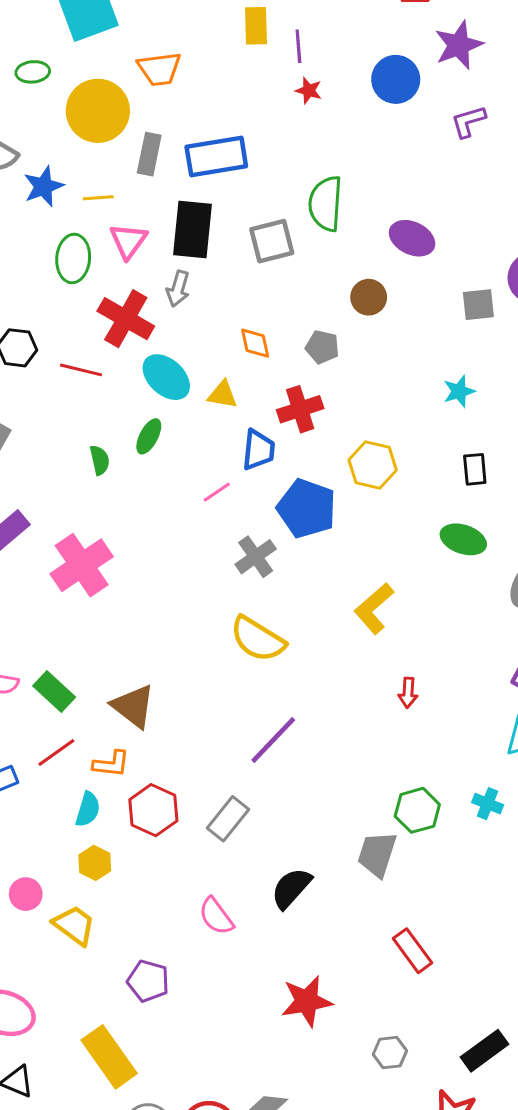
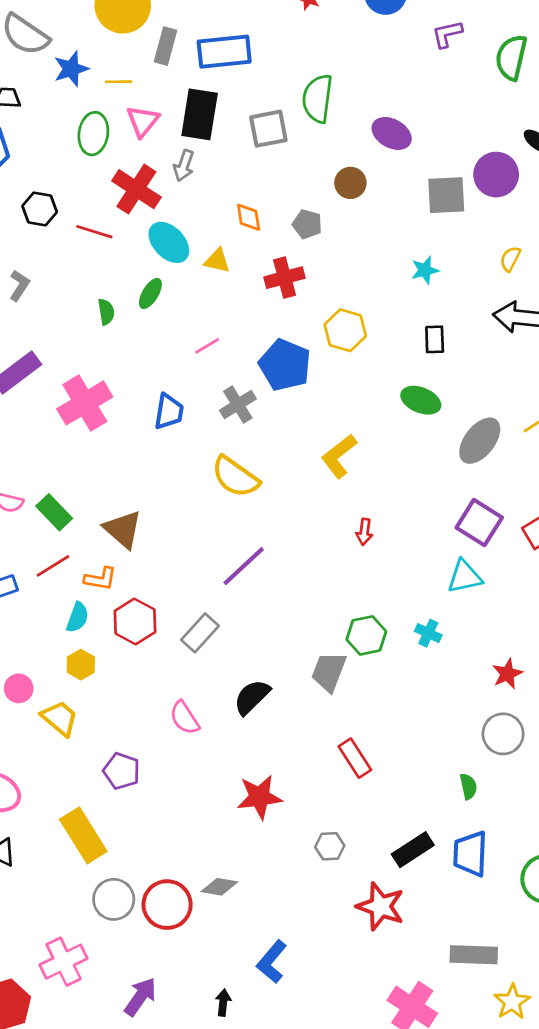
gray square: (478, 305) -> (446, 195), size x1.4
blue trapezoid: (258, 450) -> (169, 412), moved

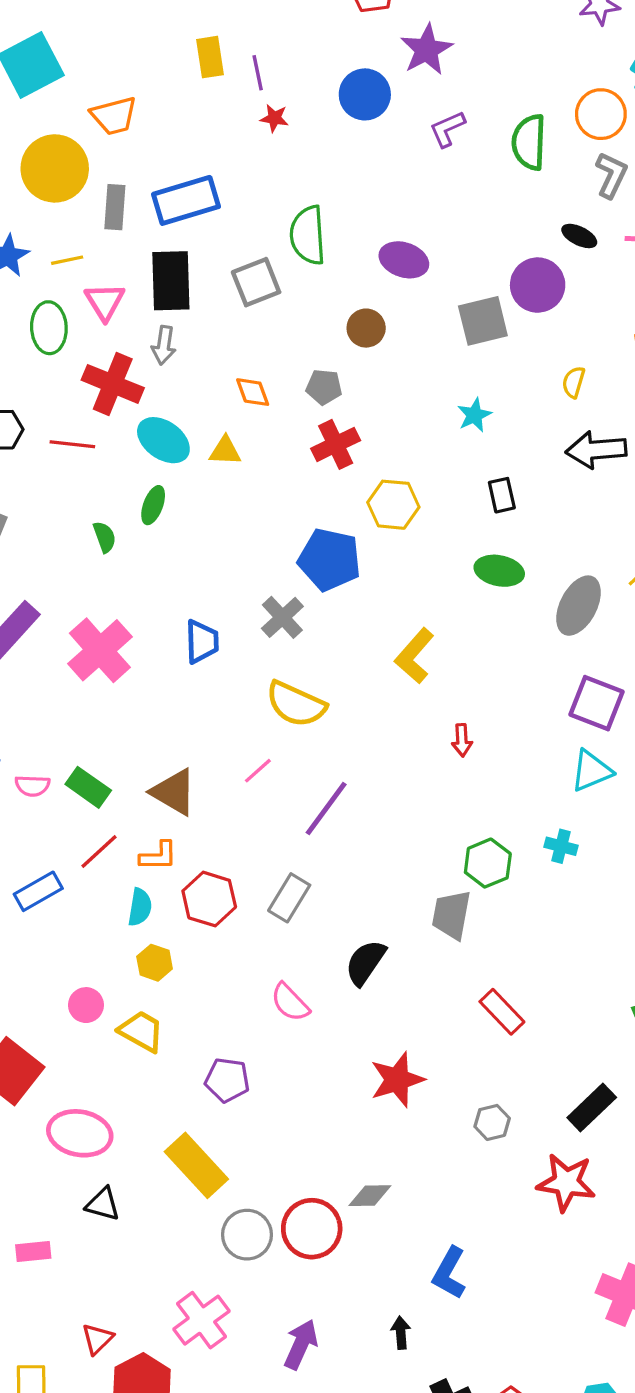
red cross: (285, 278) -> (336, 444), moved
pink line: (207, 346) -> (258, 771), moved

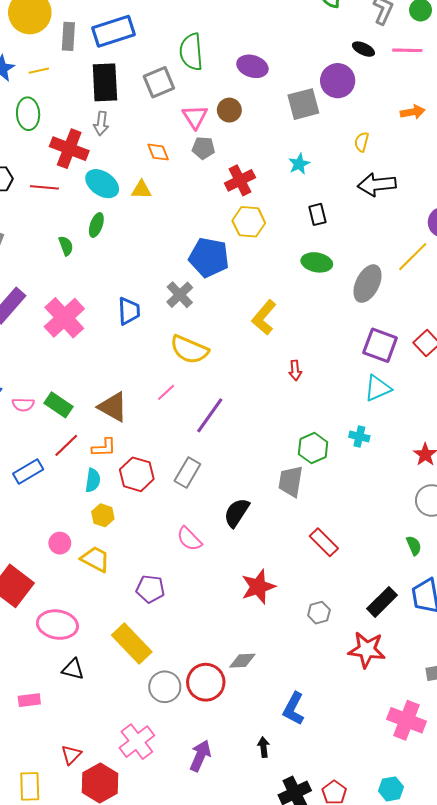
pink triangle: (105, 302) -> (195, 117), moved
red cross: (336, 444) -> (240, 180), moved

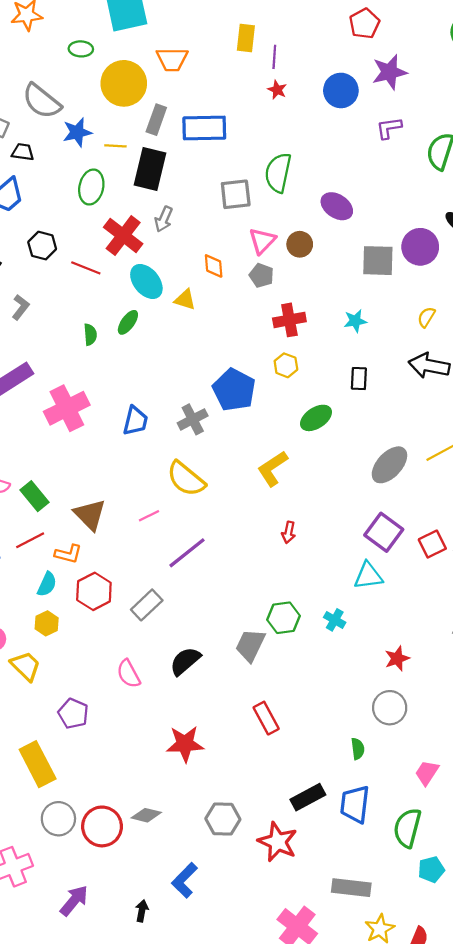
black rectangle: (105, 82) -> (150, 169), moved
yellow hexagon: (249, 222) -> (286, 365), size x0.7
green ellipse: (317, 262) -> (316, 418), moved, turned -60
gray hexagon: (319, 613) -> (223, 819), moved, size x1.4

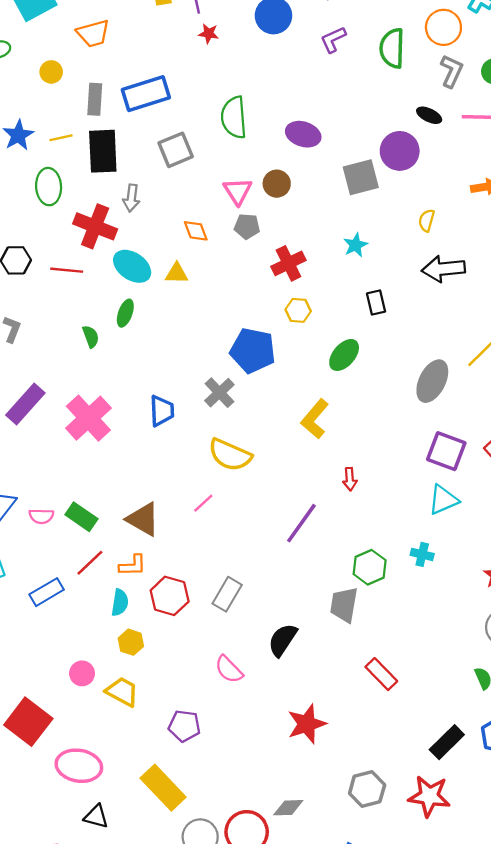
yellow circle: (124, 83) -> (51, 72), size x0.5
gray square: (236, 194) -> (176, 150), moved
purple line: (187, 553) -> (301, 523), moved

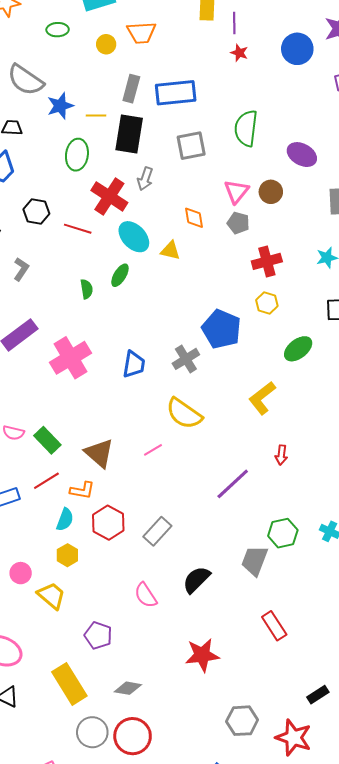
yellow circle: (51, 72) -> (106, 44), moved
black rectangle: (447, 742) -> (318, 695), size x0.7
gray diamond: (288, 808) -> (128, 688), moved

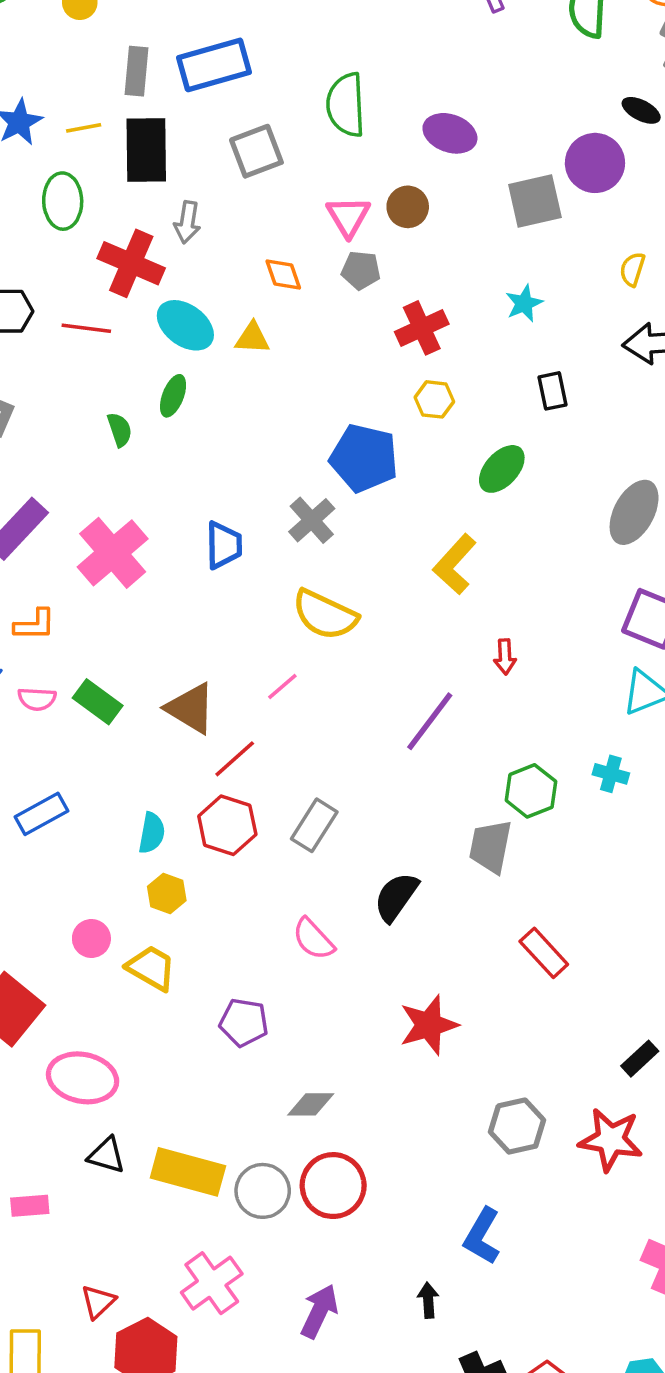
red line: (46, 481) -> (235, 759), moved
orange L-shape: (82, 490) -> (35, 625), moved
yellow rectangle: (69, 684) -> (188, 1172), moved, turned -33

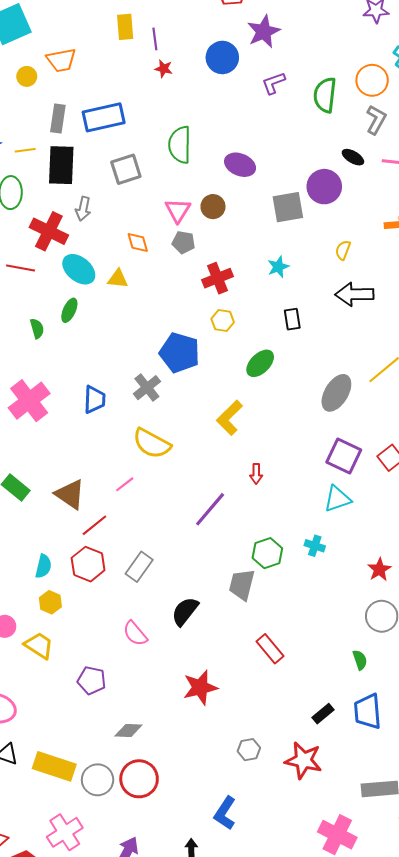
gray hexagon: (517, 1126) -> (249, 750), size x0.7

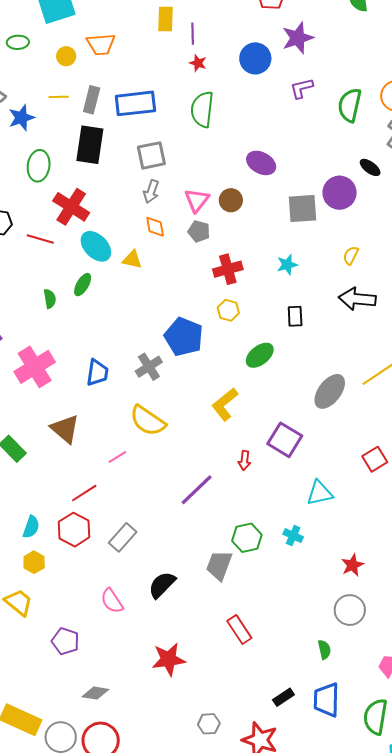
green semicircle: (180, 145) -> (202, 109), moved
yellow line: (25, 150) -> (59, 97), moved
gray arrow: (83, 209) -> (151, 191), moved
purple square: (344, 456) -> (285, 440), moved
brown triangle: (70, 494) -> (65, 429), moved

